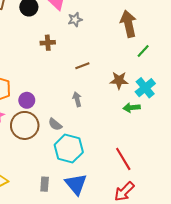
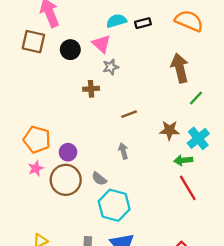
gray star: (75, 20) -> (111, 67), moved
red line: (123, 159) -> (188, 188), moved

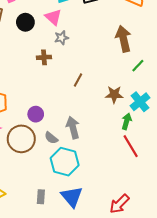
brown line: (129, 114) -> (78, 80), turned -40
gray arrow: (123, 151) -> (73, 128), moved, size x1.5
purple circle: (68, 152) -> (36, 114), moved
green arrow: (183, 160) -> (127, 121), turned 112

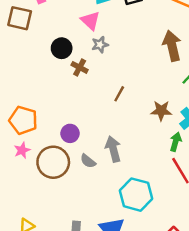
black circle: (25, 22) -> (62, 48), moved
brown cross: (44, 57) -> (80, 67), turned 32
cyan hexagon: (65, 162) -> (136, 195), moved

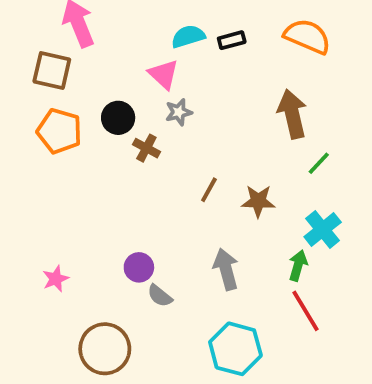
brown star: (161, 111) -> (258, 201), moved
orange pentagon: (23, 120) -> (59, 131), moved
purple circle: (70, 133) -> (139, 267), moved
gray arrow: (113, 149) -> (226, 269), moved
brown circle: (53, 162) -> (105, 349), moved

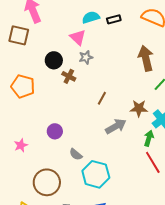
orange pentagon: (59, 131) -> (23, 86), moved
brown star: (258, 201) -> (139, 108), moved
purple circle: (139, 267) -> (55, 131), moved
gray arrow: (226, 269) -> (116, 126), moved, turned 75
cyan hexagon: (235, 349) -> (96, 174), moved

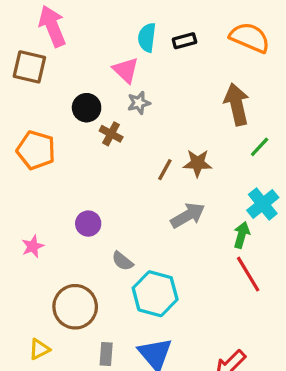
cyan semicircle: (91, 17) -> (147, 38), turned -66
brown star: (139, 108) -> (198, 163), moved

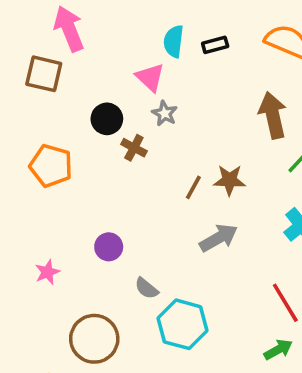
gray star: (139, 103) -> (165, 113), turned -30
green arrow: (242, 235) -> (278, 350), moved, turned 45

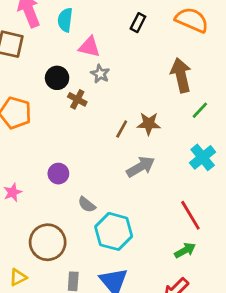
cyan semicircle: (174, 41) -> (65, 20), moved
black rectangle: (215, 45) -> (138, 23), turned -48
pink triangle: (150, 77) -> (89, 47), turned -30

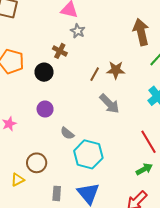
black circle: (57, 78) -> (44, 72), moved
gray arrow: (141, 167) -> (109, 104), turned 75
brown circle: (48, 242) -> (37, 163), size x0.7
yellow triangle: (18, 277) -> (18, 180), moved

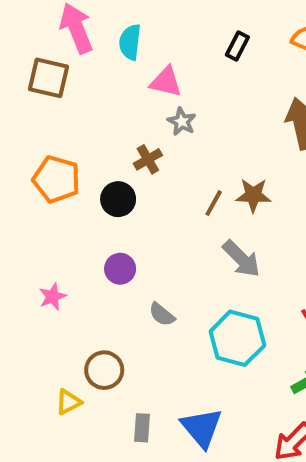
brown cross: (60, 51) -> (148, 159), turned 32
cyan hexagon: (88, 154) -> (237, 338), moved

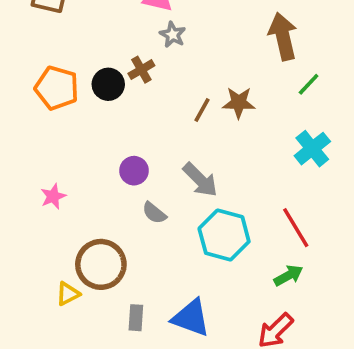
black circle: (118, 199) -> (108, 84), moved
gray arrow: (241, 259) -> (200, 180), moved
purple circle: (120, 269) -> (134, 171), moved
brown circle: (104, 370) -> (101, 264), size x1.4
blue triangle: (202, 428) -> (191, 318), turned -30

